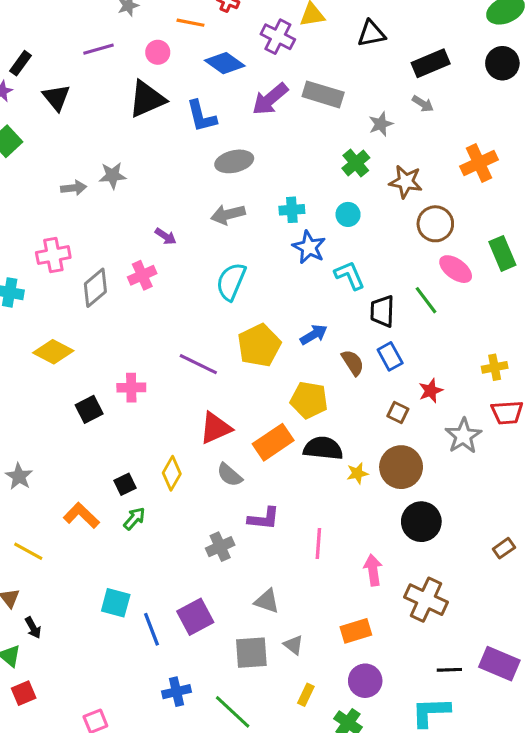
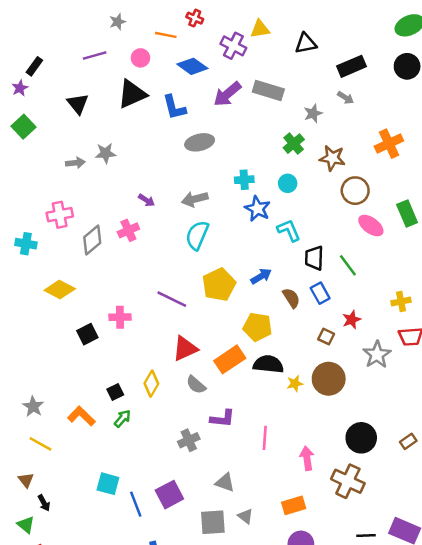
black triangle: (56, 98) -> (78, 104), moved
gray arrow: (228, 214) -> (195, 199), moved
green line: (426, 300) -> (348, 265), moved
gray star: (19, 476) -> (33, 406), moved
black circle: (421, 522) -> (361, 438), moved

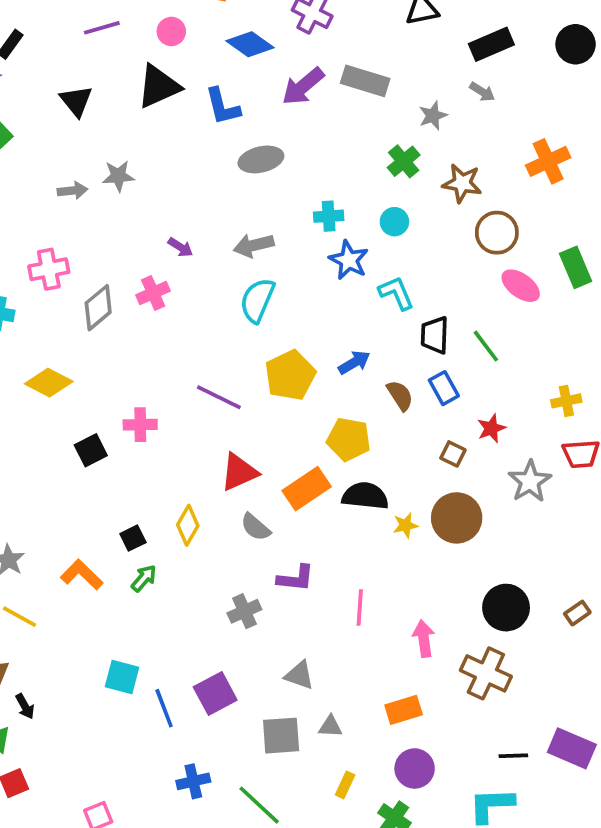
gray triangle: (245, 516) -> (330, 726), turned -35

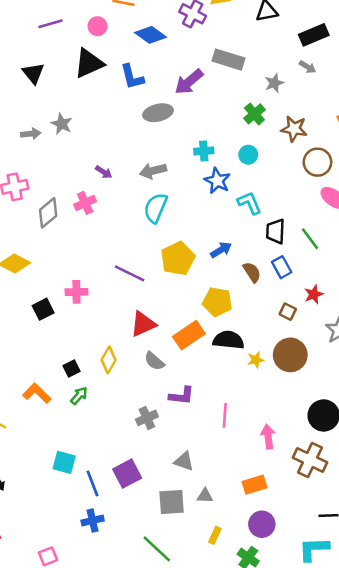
purple arrow: (303, 86) -> (189, 82), moved
gray star: (118, 176) -> (62, 124), turned 30
blue cross: (193, 781) -> (93, 521), moved

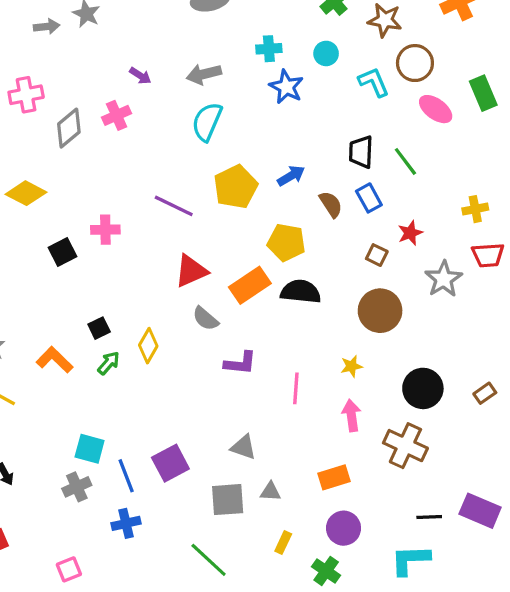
cyan L-shape: (249, 203) -> (374, 82), moved
yellow diamond: (109, 360) -> (148, 346), moved
yellow star: (256, 360) -> (351, 366), moved
gray cross: (147, 418) -> (77, 487), moved

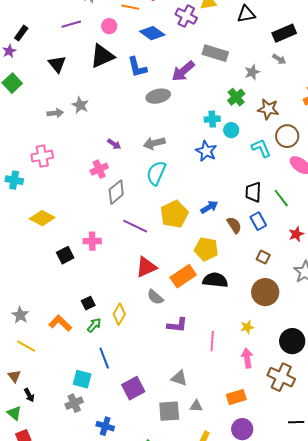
cyan cross: (269, 49) -> (212, 119), moved
gray diamond: (69, 128) -> (116, 192), moved
red star: (410, 233) -> (296, 234), moved
blue line: (126, 476) -> (104, 358), moved
blue cross: (126, 523) -> (105, 426), turned 30

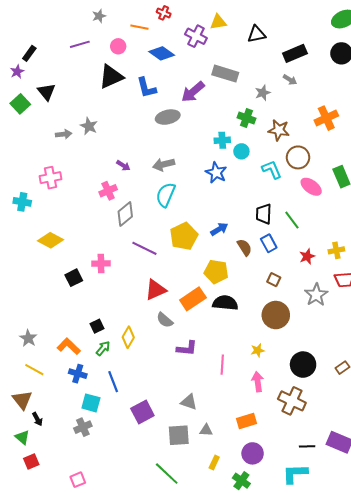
black triangle: (57, 64) -> (46, 92), moved
green cross: (236, 97) -> (246, 118), turned -30
brown triangle: (14, 376) -> (22, 400), size x1.5
blue cross: (105, 426) -> (78, 374), moved

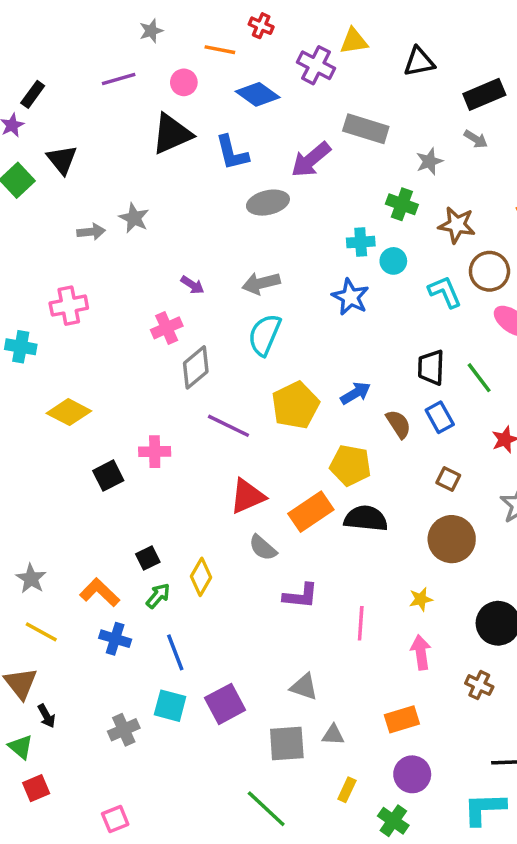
brown cross: (292, 401) -> (479, 685), size x0.6
cyan square: (91, 403) -> (170, 706), moved

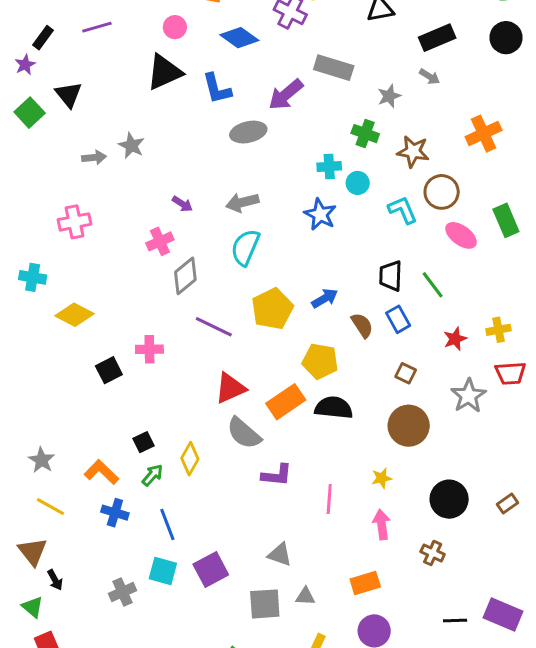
purple line: (119, 79) -> (97, 27), moved
cyan cross: (21, 347) -> (33, 277), moved
gray semicircle: (263, 548) -> (244, 433), size x1.4

